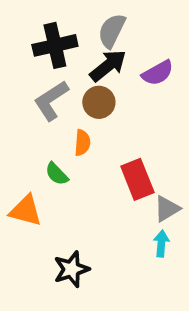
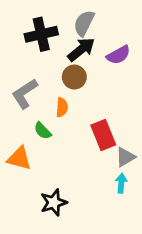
gray L-shape: (51, 100) -> (25, 94), moved

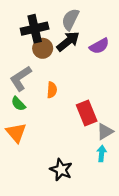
brown circle: (74, 77) -> (43, 48), moved
green semicircle: (43, 131) -> (18, 104), moved
orange triangle: (19, 158) -> (16, 133), turned 35
black star: (54, 203) -> (61, 170), moved, turned -30

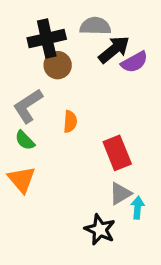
gray semicircle: (70, 19) -> (95, 26), turned 65
black arrow: (68, 41) -> (114, 50), moved
gray triangle: (105, 132) -> (120, 194), moved
black star: (61, 170) -> (100, 230), moved

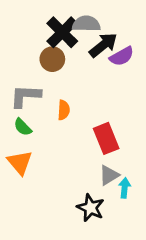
black cross: (47, 39) -> (62, 32), moved, turned -32
gray L-shape: (28, 106) -> (25, 96), turned 36

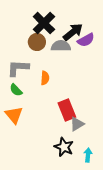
gray semicircle: (86, 24) -> (61, 46), moved
red rectangle: (106, 138) -> (67, 110), moved
cyan arrow: (125, 188) -> (88, 155), moved

